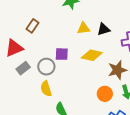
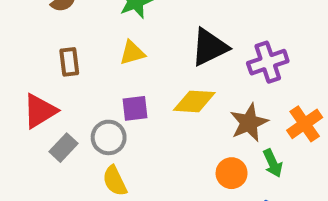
brown rectangle: (33, 26) -> (69, 62), turned -32
yellow triangle: (84, 28) -> (132, 53), moved
black triangle: (104, 29) -> (209, 47), size x1.5

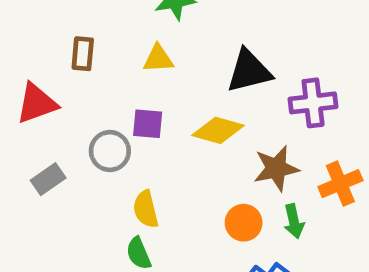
gray rectangle: (63, 148) -> (48, 179), moved
yellow semicircle: (115, 181) -> (146, 209), moved

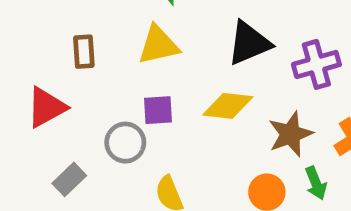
yellow triangle: (158, 59) -> (158, 45), size x1.4

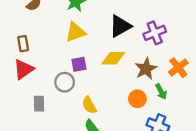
brown rectangle: (84, 52) -> (23, 44), moved
gray rectangle: (69, 179) -> (39, 104), turned -42

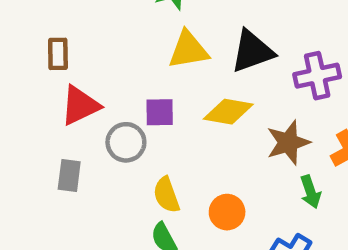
yellow triangle: (75, 32) -> (188, 50), moved
red triangle: (24, 69) -> (80, 105), moved
orange circle: (137, 99) -> (227, 212), moved

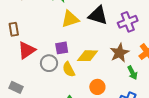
black triangle: (252, 51) -> (98, 15), turned 45
yellow diamond: (228, 112) -> (88, 56), moved
gray rectangle: (69, 176) -> (16, 87), moved, turned -64
yellow semicircle: (166, 195) -> (69, 69), moved

